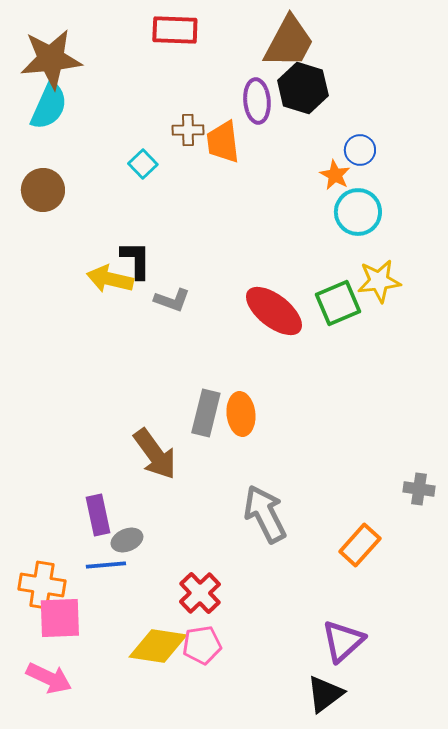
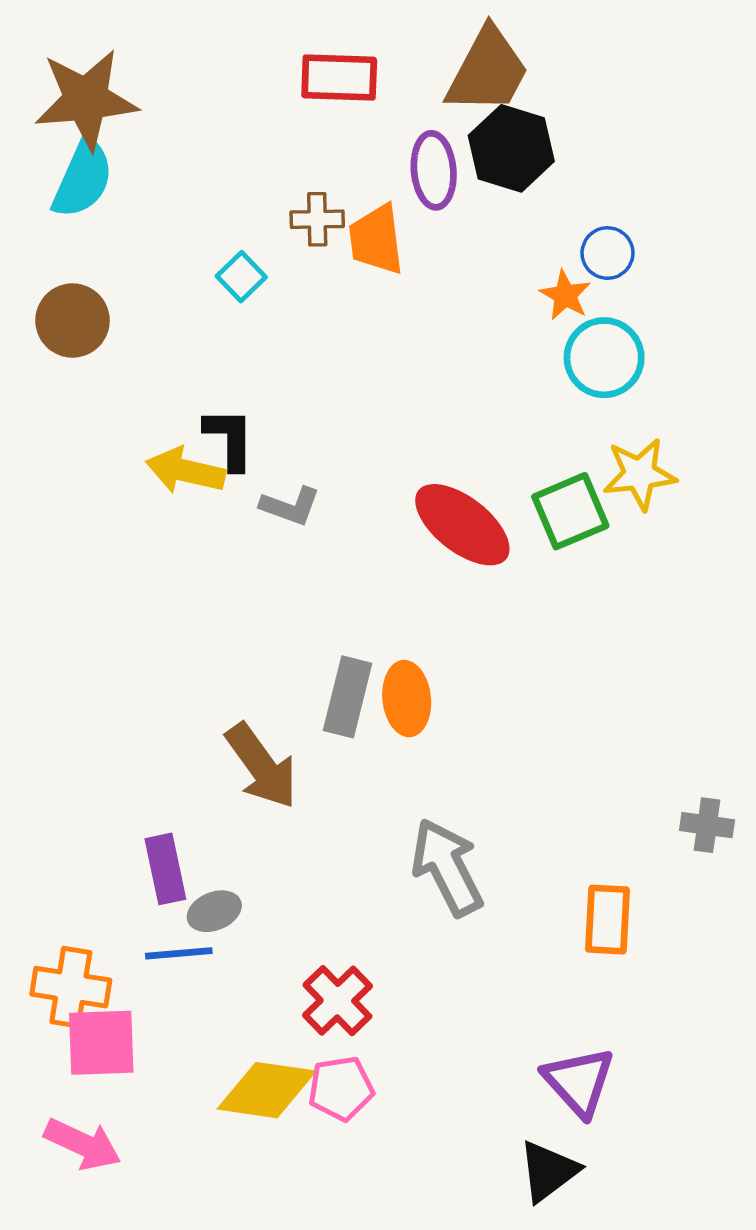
red rectangle: (175, 30) -> (339, 77), moved
orange rectangle: (360, 545) -> (607, 920), turned -39
purple triangle: (343, 641) -> (579, 1082), turned -30

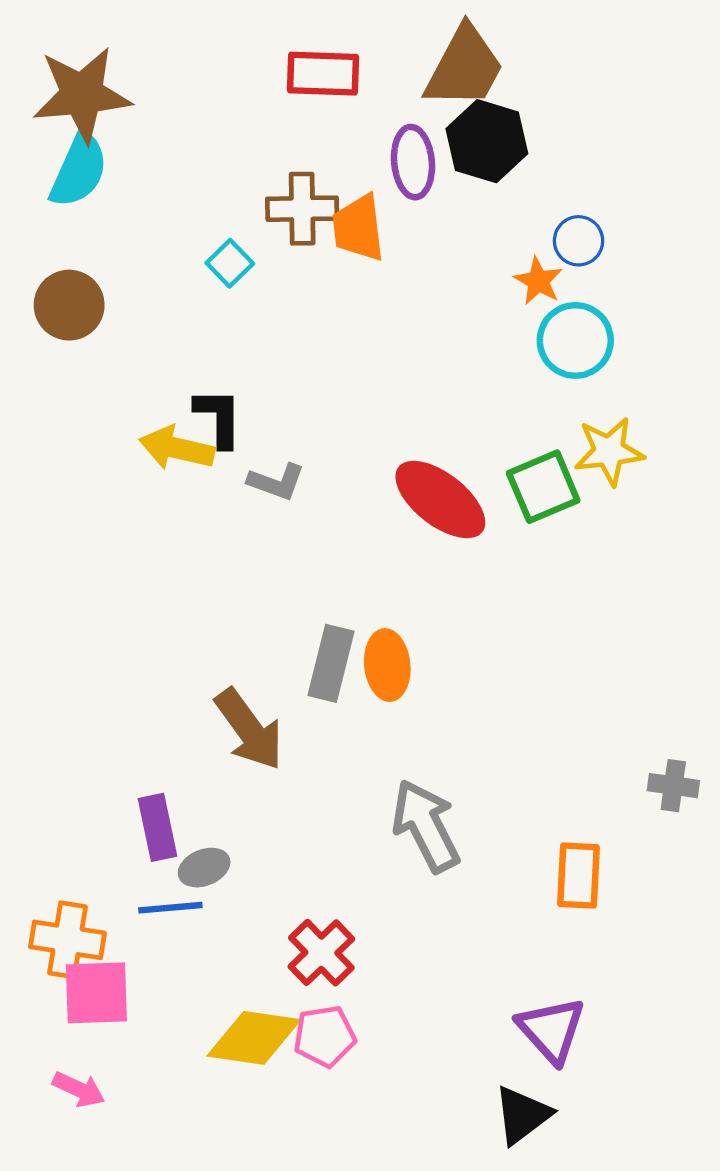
brown cross: (317, 219) -> (302, 209), size x1.4
pink arrow: (83, 1144) -> (79, 1089), size x0.7

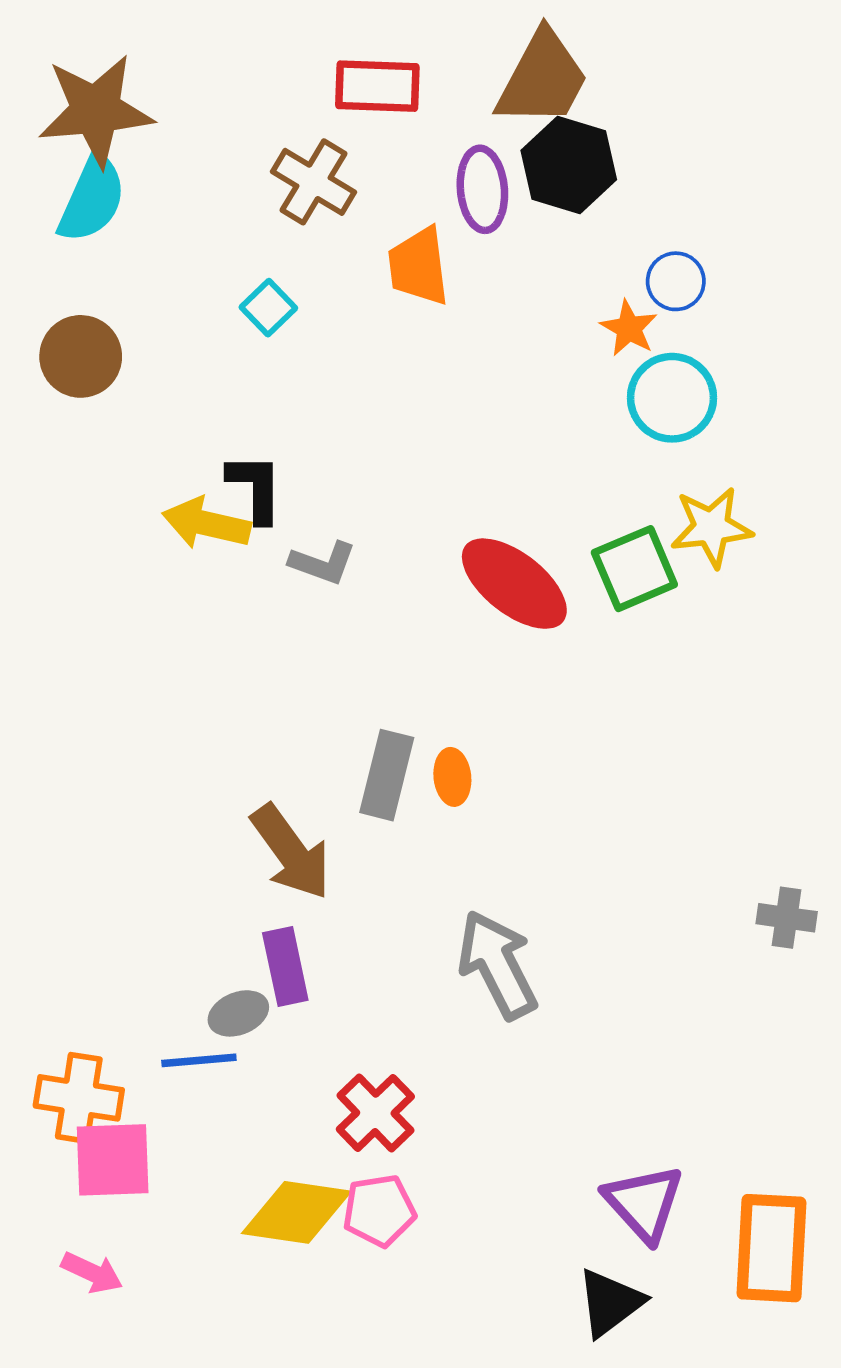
brown cross: (302, 209) -> (313, 182), moved, turned 32
orange ellipse: (387, 665) -> (452, 777), size x0.7
purple rectangle: (157, 827) -> (285, 967), moved
orange rectangle: (579, 876) -> (771, 1248), moved, size x1.4

